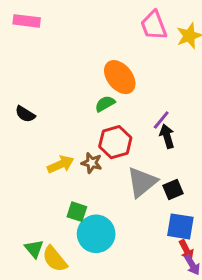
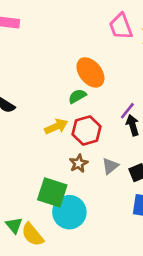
brown star: (92, 163) -> (79, 163), moved, turned 30
yellow arrow: (61, 164) -> (56, 126), moved
gray triangle: (142, 182) -> (110, 166), size x0.6
green square: (77, 212) -> (52, 192), size x1.6

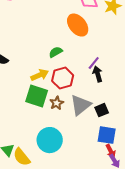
orange ellipse: (90, 72) -> (78, 25), moved
gray triangle: (110, 166) -> (81, 105), size x1.6
green square: (52, 192) -> (37, 96), moved

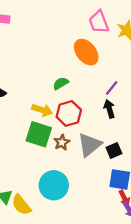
purple line: (94, 63) -> (112, 88), moved
yellow arrow: (40, 75) -> (42, 110), turned 42

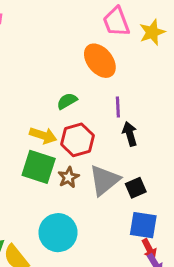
purple line: (112, 88) -> (118, 107), moved, turned -42

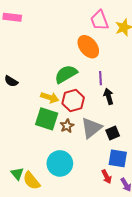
green semicircle: (67, 101) -> (66, 74), size x1.6
red arrow: (149, 249) -> (107, 177), moved

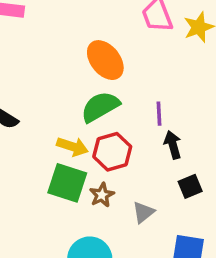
orange ellipse: (88, 47) -> (105, 60), moved
gray triangle: (91, 128) -> (143, 212), moved, size x0.6
black square: (113, 133) -> (190, 186), moved

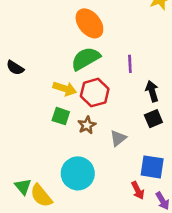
black arrow: (173, 145) -> (152, 91), moved
green square: (67, 183) -> (61, 116), size x0.6

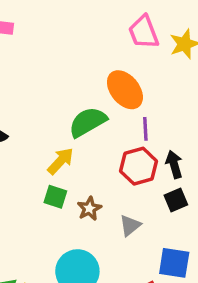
orange ellipse: (89, 23) -> (125, 90), moved
yellow arrow: (65, 89) -> (60, 161), turned -65
red hexagon: (95, 93) -> (139, 166), moved

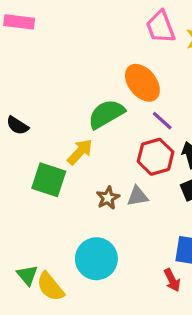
purple line: (145, 129) -> (162, 121), turned -45
green square: (55, 197) -> (49, 180), moved, size x1.5
gray triangle: (130, 226) -> (138, 196), moved, turned 30

